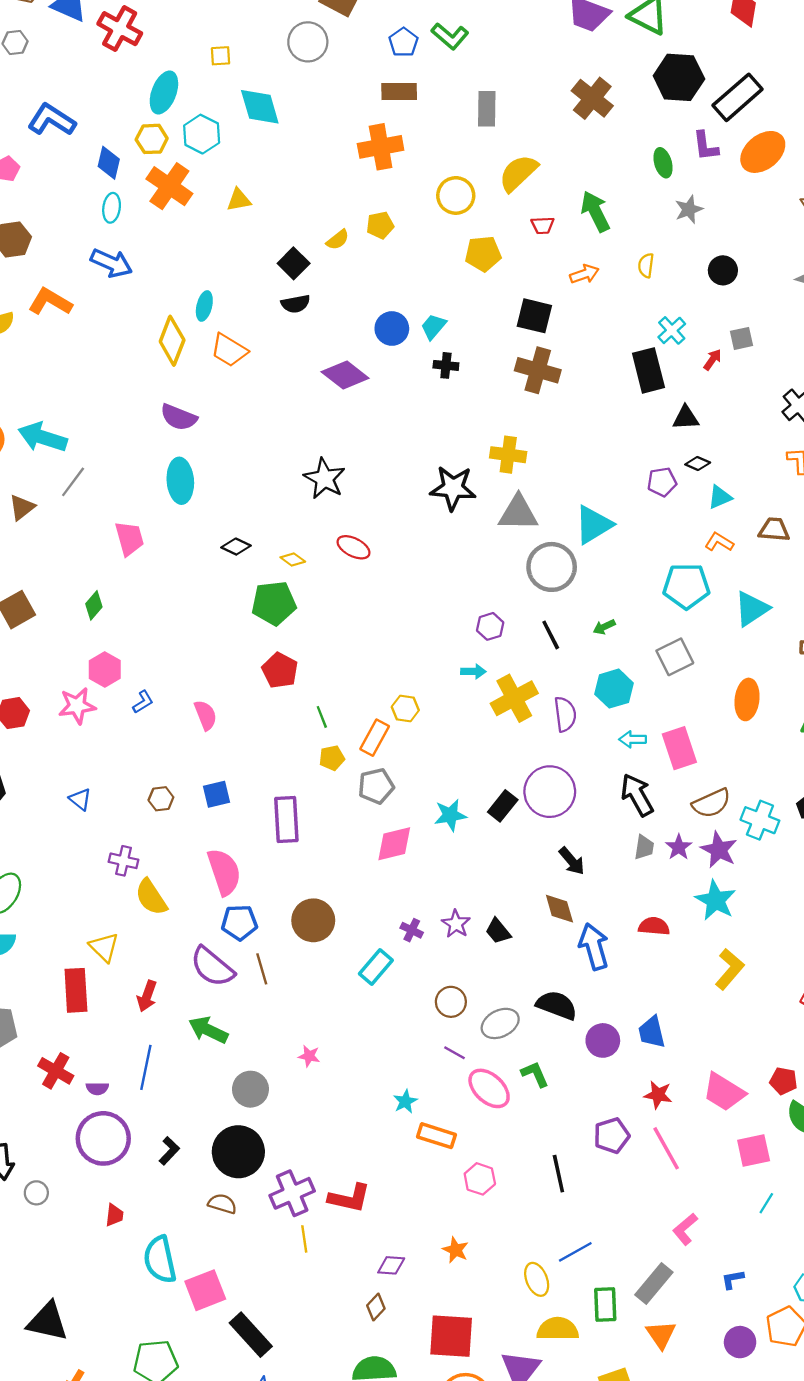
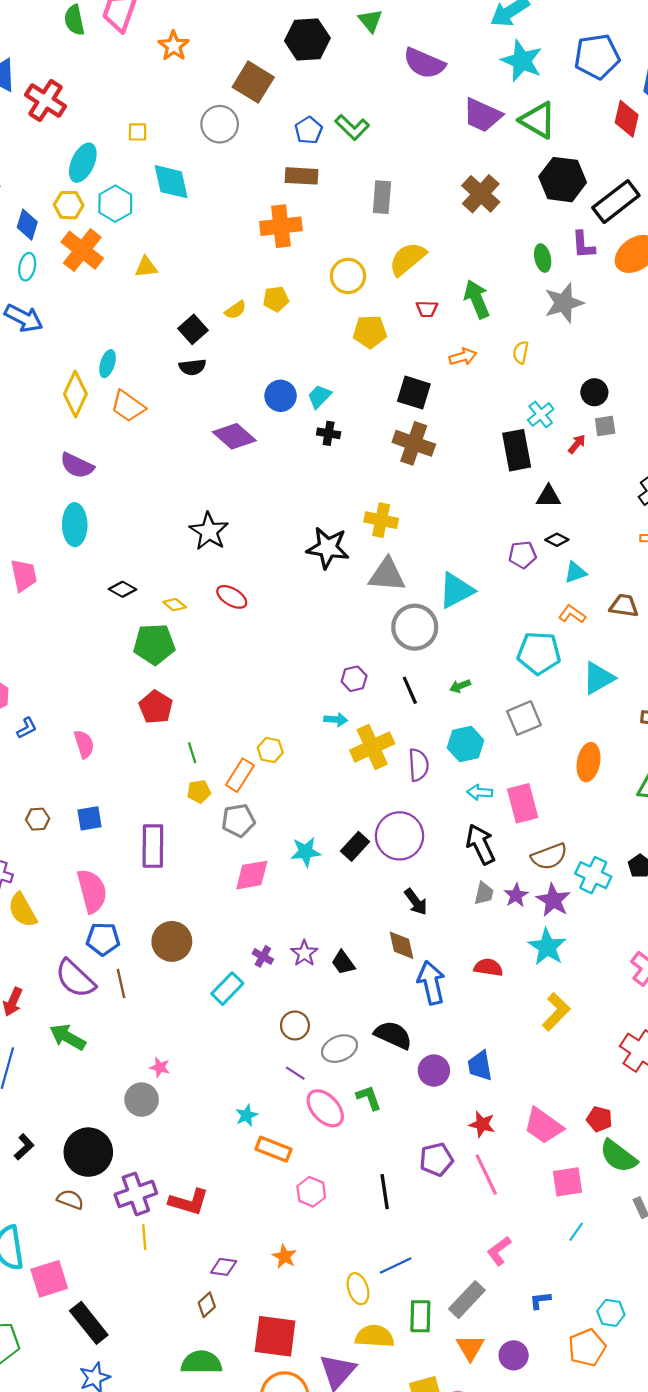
gray star: (689, 209) -> (564, 303), size x1.5
black circle: (723, 270) -> (594, 392), moved
gray circle: (250, 1089) -> (142, 1100), moved
purple circle: (740, 1342) -> (514, 1355), moved

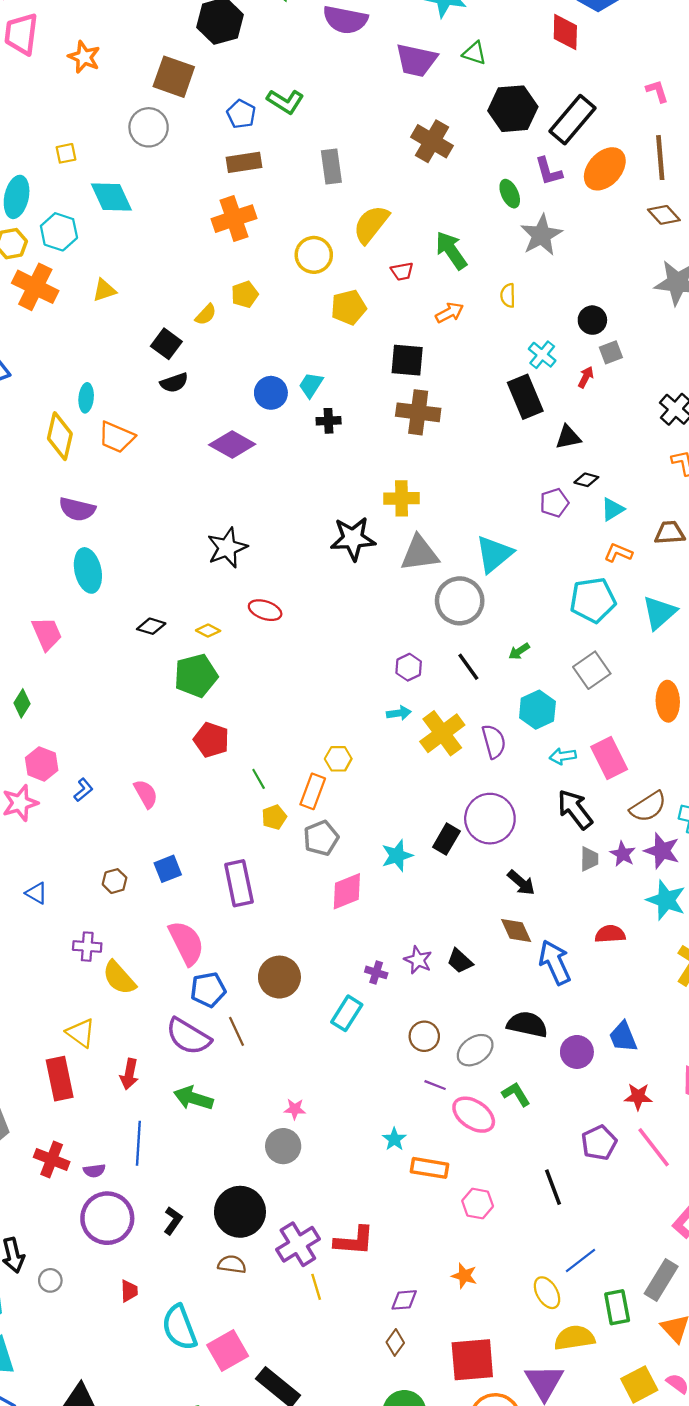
green triangle: (538, 120) -> (474, 53), size x0.6
black star: (209, 531) -> (227, 548), turned 30

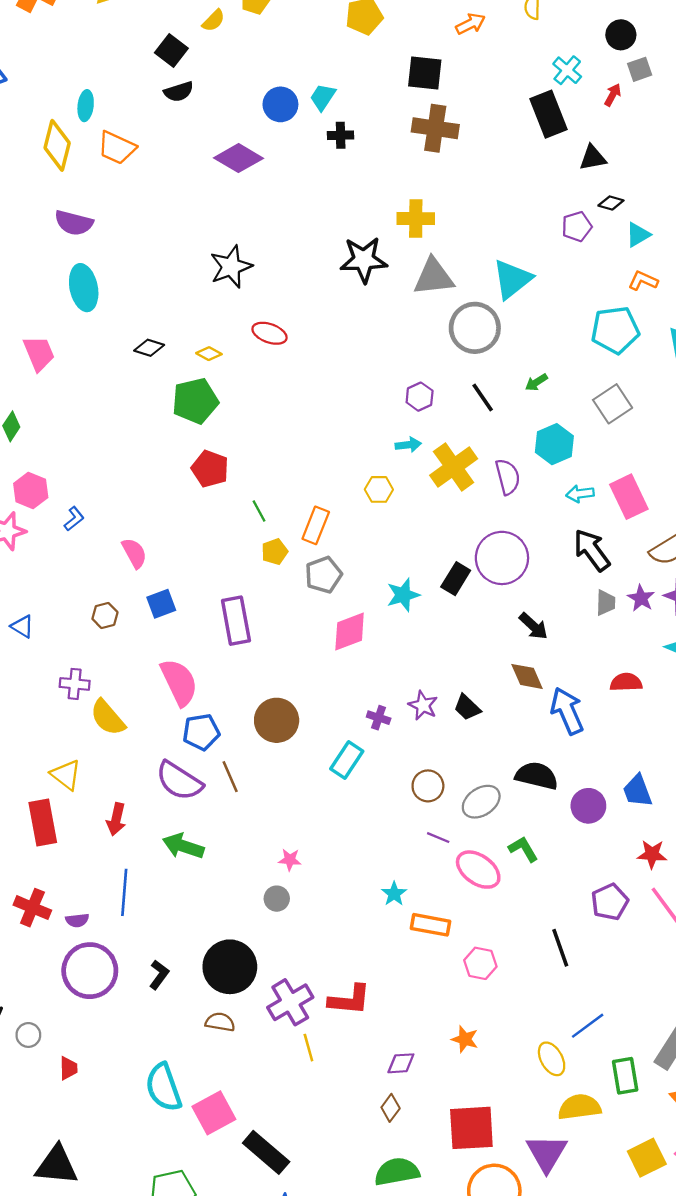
yellow hexagon: (338, 759) -> (379, 489), moved
pink semicircle: (146, 794) -> (134, 553), moved
gray circle: (283, 1146) -> (277, 899), size x0.7
red trapezoid: (129, 1291) -> (68, 1068), moved

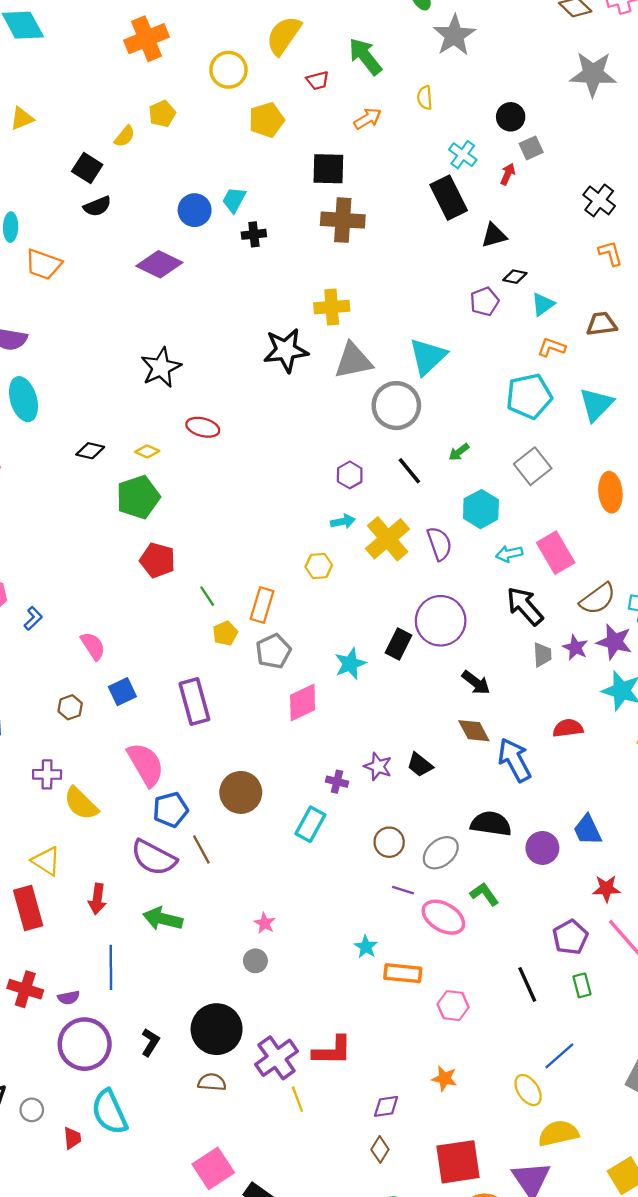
pink star: (290, 860) -> (265, 923), turned 30
green rectangle: (625, 1076) -> (582, 985), moved, size x0.7
cyan semicircle: (163, 1087) -> (109, 1112), moved

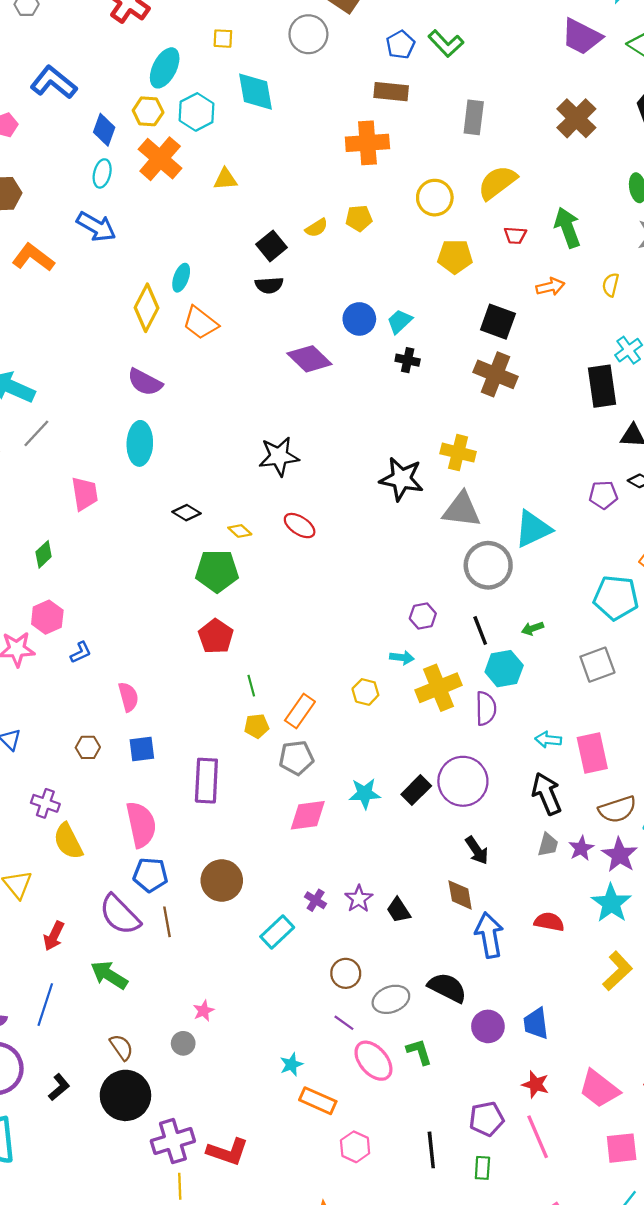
cyan hexagon: (481, 509) -> (504, 669), moved
brown semicircle: (212, 1082) -> (121, 1047), moved, turned 32

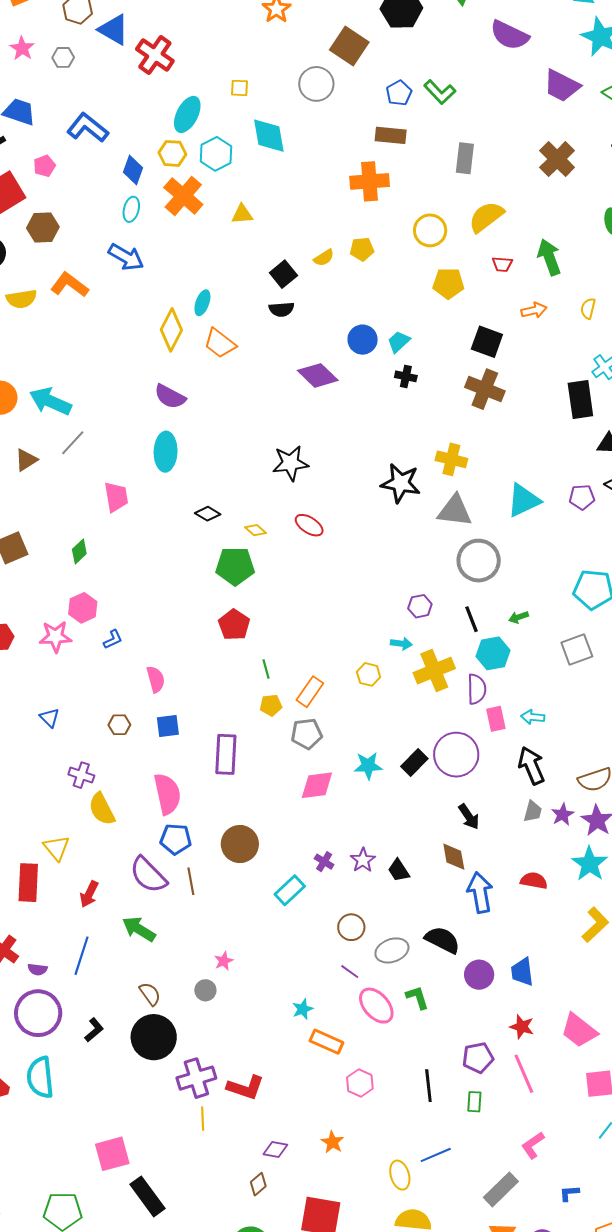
cyan triangle: (533, 529) -> (523, 500), moved
pink rectangle: (592, 753) -> (496, 719), moved, size x0.7

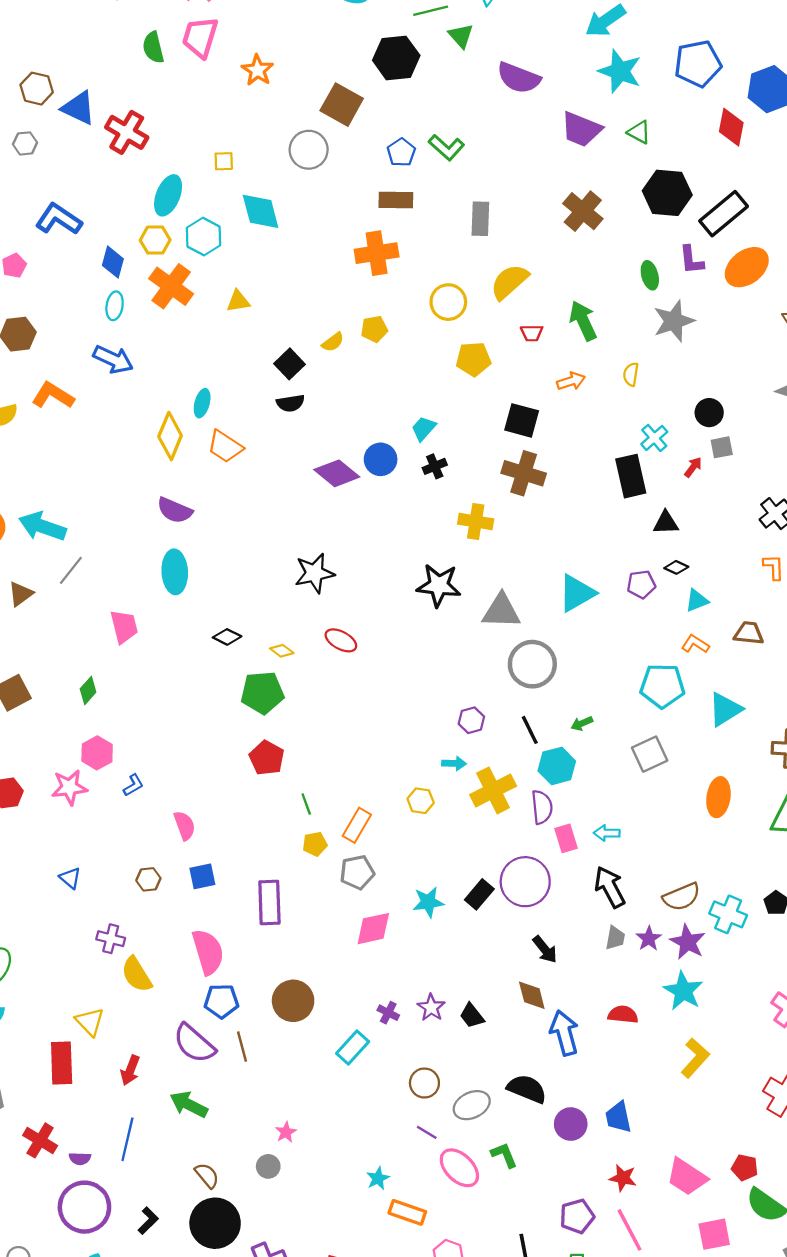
blue circle: (363, 340) -> (381, 459), moved
black cross: (406, 376) -> (435, 466), turned -30
yellow cross: (451, 459) -> (476, 522), moved

